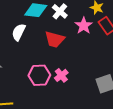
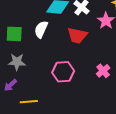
pink cross: (61, 75) -> (103, 71), moved

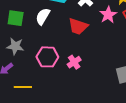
pink cross: (103, 71) -> (74, 62), moved
pink hexagon: (63, 72) -> (47, 57), moved

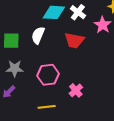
pink cross: (74, 62) -> (76, 90), moved
yellow line: (23, 87) -> (47, 107), moved

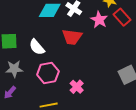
white semicircle: (38, 35) -> (37, 47), moved, turned -60

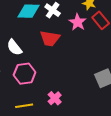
pink cross: (77, 87) -> (55, 98), moved

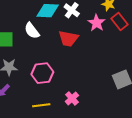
white semicircle: (14, 47) -> (32, 31), moved

